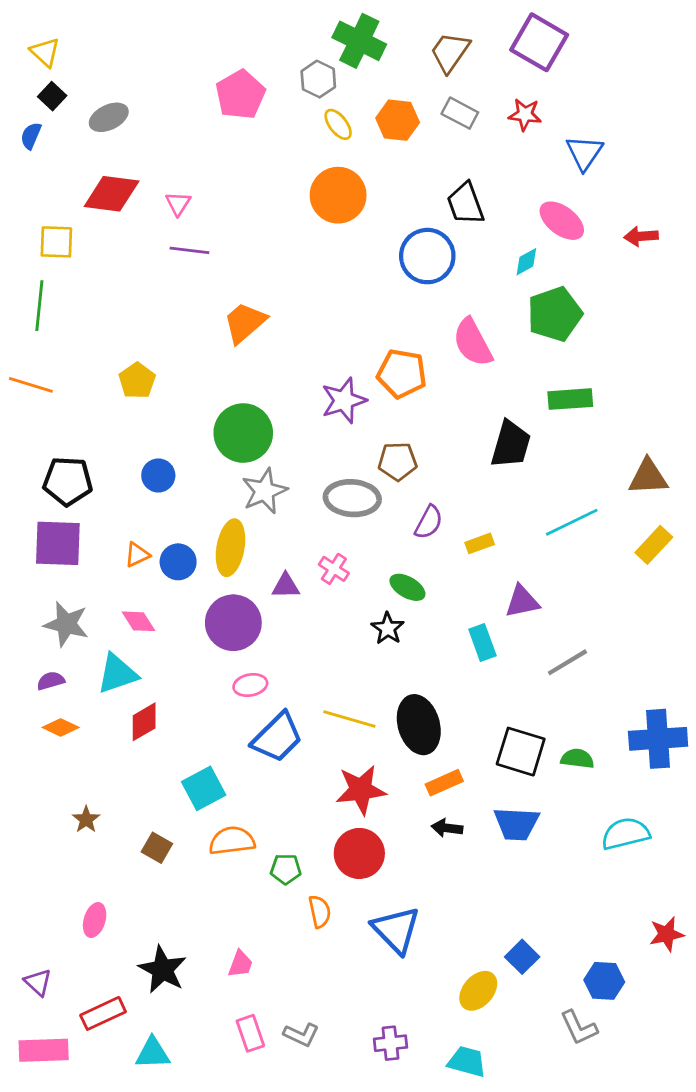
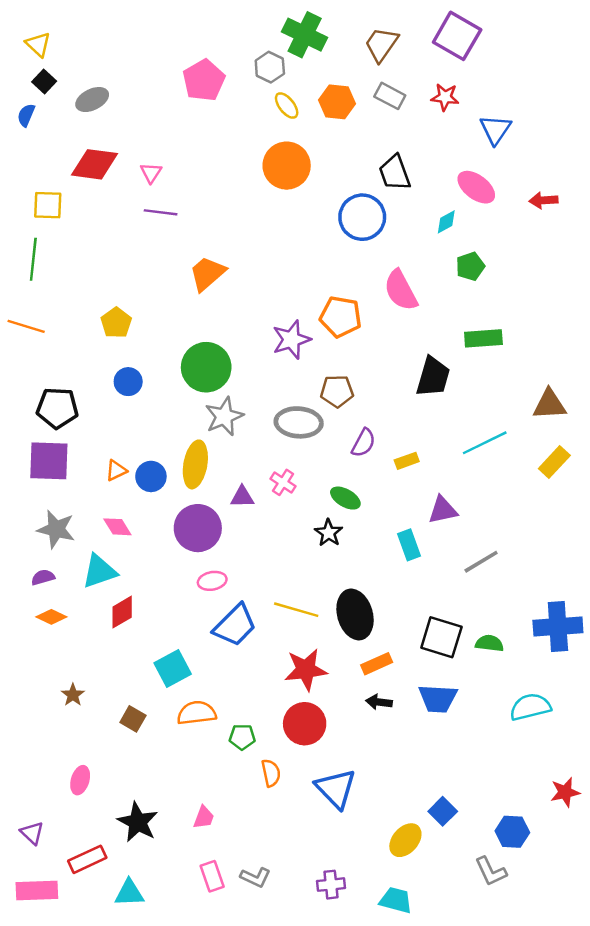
green pentagon: (555, 314) -> (470, 266), size x0.6
blue circle: (158, 475) -> (128, 382), moved

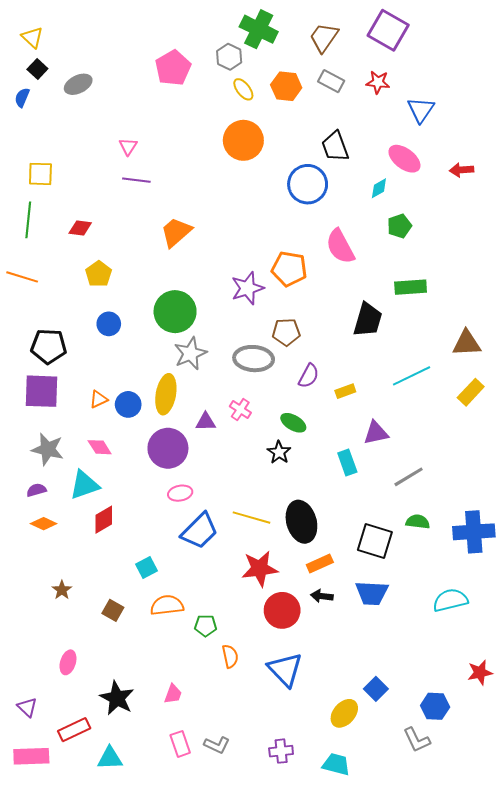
red diamond: (95, 164) -> (80, 228), moved, size x0.6
green semicircle: (489, 643) -> (418, 522), moved
cyan square: (173, 668) -> (147, 568), size x0.7
red circle: (305, 724) -> (282, 610), moved

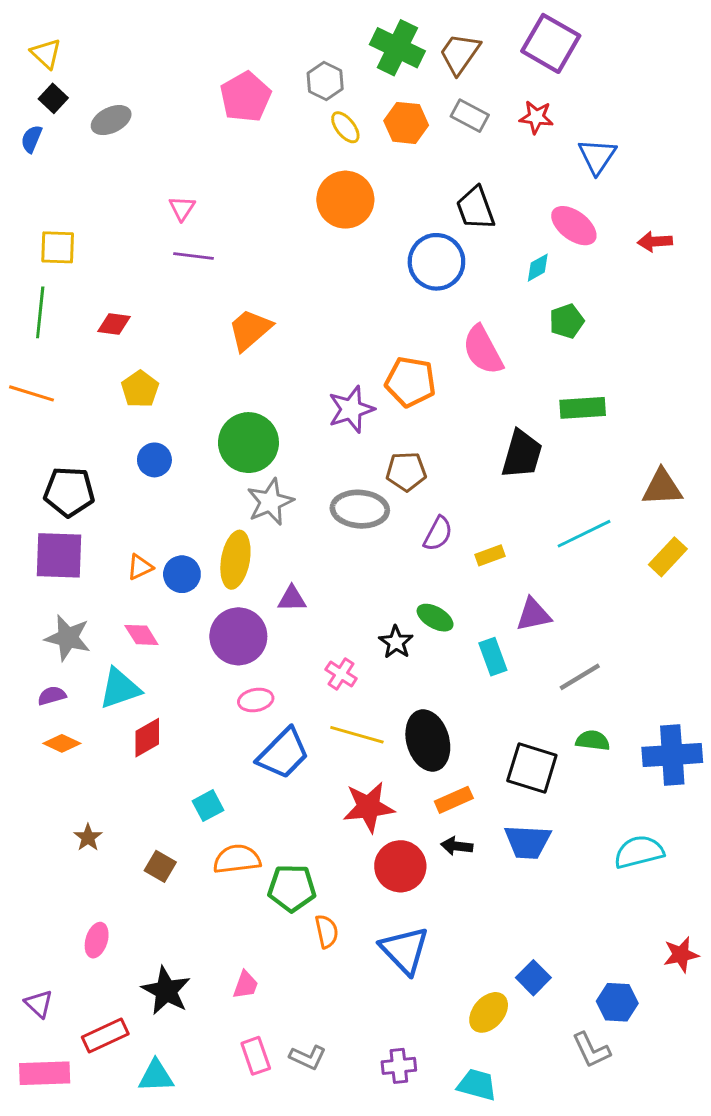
green cross: (259, 29) -> (397, 48), moved
pink cross: (240, 410) -> (341, 674), moved
green ellipse: (293, 423) -> (435, 618), moved
green pentagon: (206, 626) -> (292, 888), size x1.5

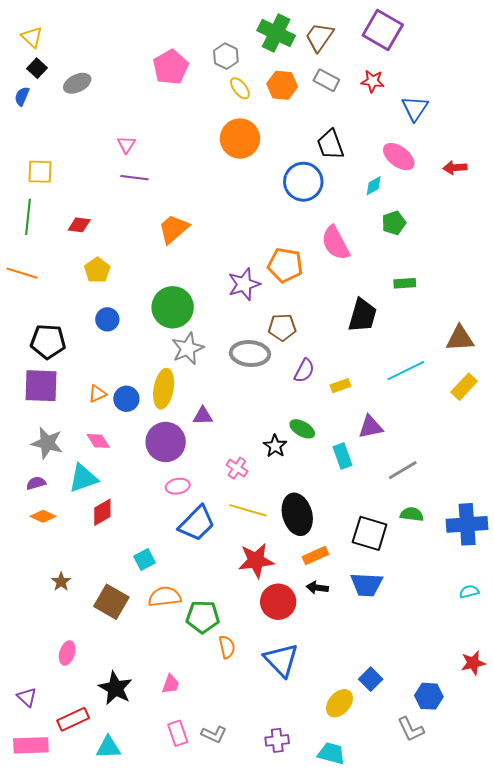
green rectangle: (583, 408) -> (405, 283), size x0.7
cyan semicircle: (639, 852) -> (469, 592), moved, size x0.6
brown square: (160, 866) -> (111, 602), size x1.6

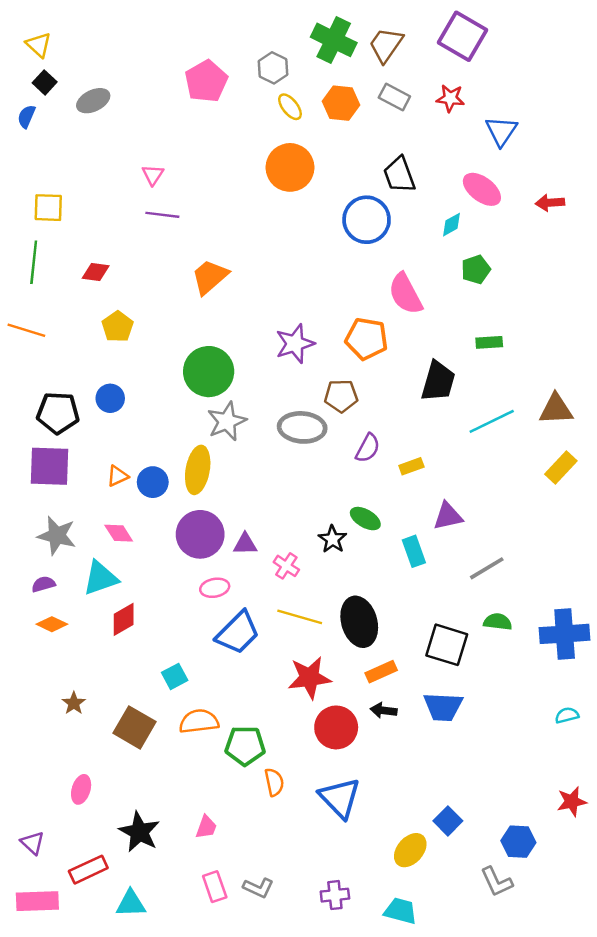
orange pentagon: (285, 265) -> (367, 339), moved
blue circle: (107, 319) -> (110, 398), moved
cyan line: (406, 371) -> (492, 421), moved
purple triangle: (203, 416) -> (245, 544), moved

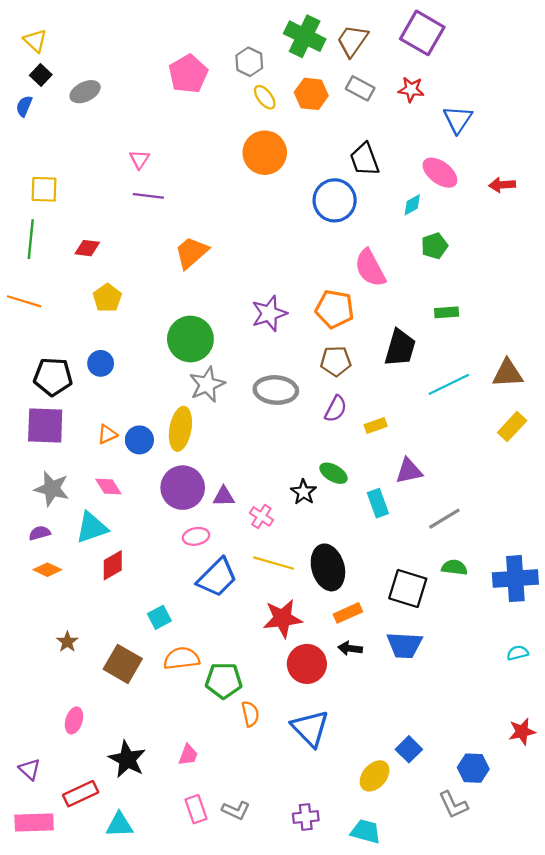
brown pentagon: (341, 396) -> (336, 361), moved

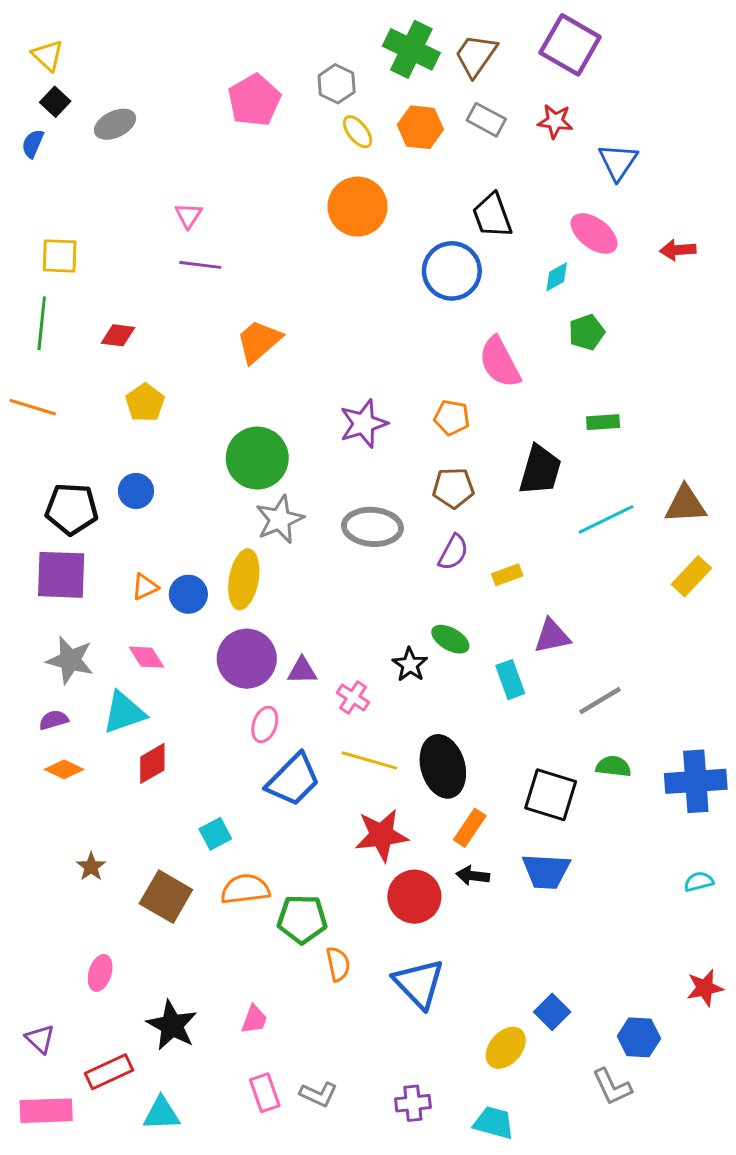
orange pentagon: (335, 309) -> (452, 418), size x0.7
pink ellipse: (196, 536) -> (265, 724), turned -60
orange rectangle: (348, 613) -> (470, 828), turned -32

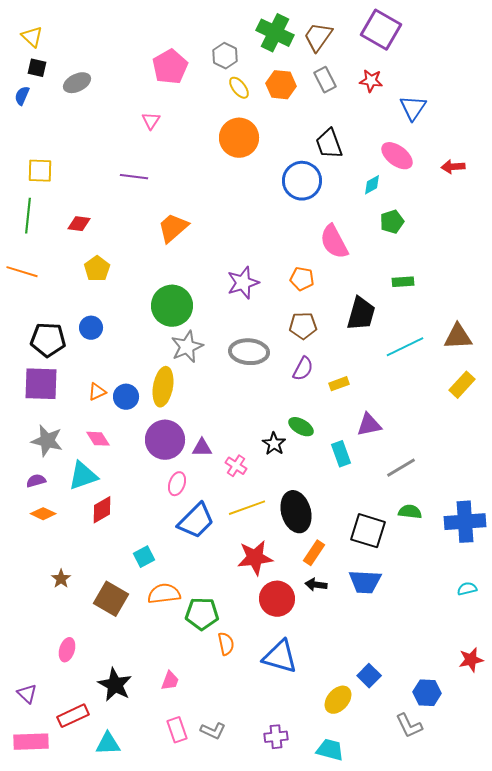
black square: (55, 102) -> (37, 68), turned -30
gray rectangle: (486, 120) -> (325, 80), turned 35
pink triangle: (188, 216) -> (151, 121), moved
yellow line: (369, 760) -> (247, 508), turned -36
blue triangle: (419, 983) -> (280, 657), turned -30

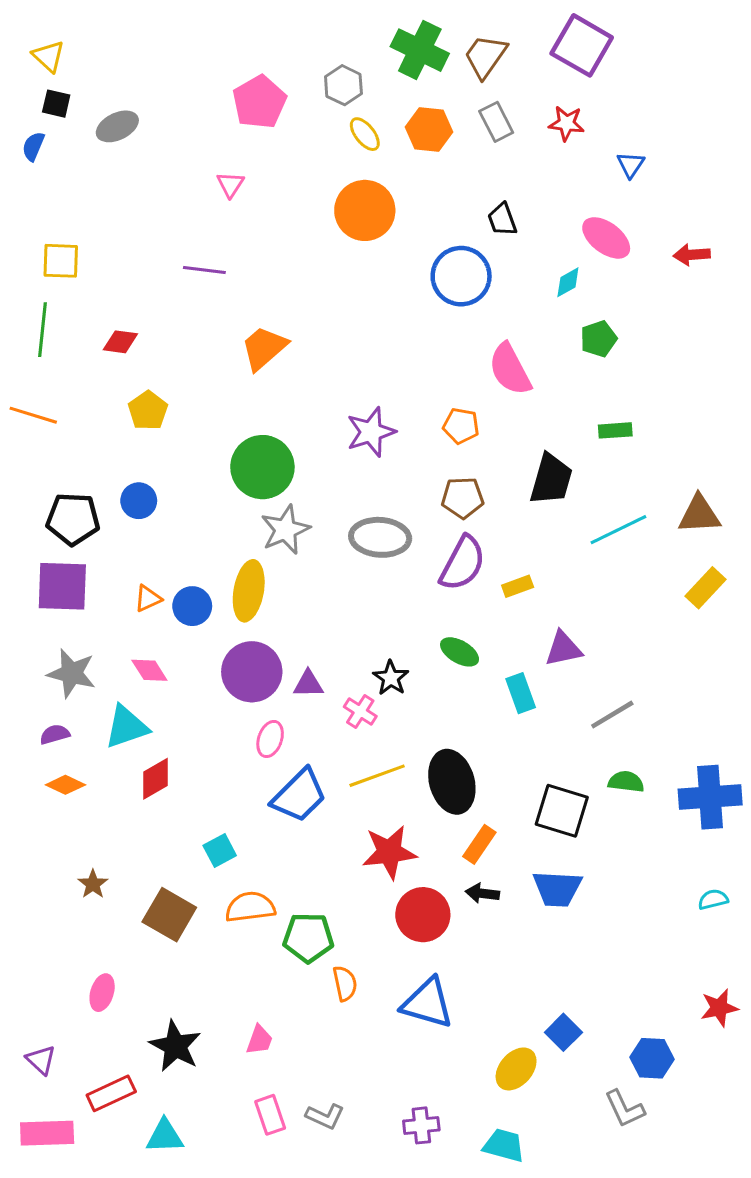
blue triangle: (413, 108) -> (631, 165), size x0.7
black trapezoid: (329, 144) -> (502, 220), size x0.7
purple semicircle: (303, 369) -> (463, 563), size x1.5
black star: (274, 444) -> (391, 678), moved

